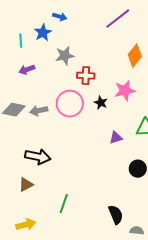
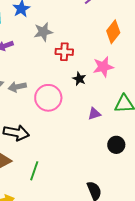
pink circle: (70, 104) -> (48, 98), moved
green line: (64, 204) -> (34, 171), moved

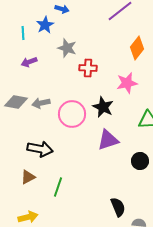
gray star: (43, 32) -> (67, 48), turned 30
black star: (79, 79) -> (103, 107), moved, size x1.5
purple triangle: (94, 114) -> (108, 140), moved, size x1.6

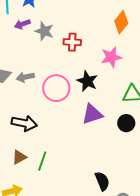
gray star: (67, 48) -> (44, 31), moved
purple arrow: (29, 62) -> (22, 24), moved
black circle: (140, 161) -> (126, 123), moved
brown triangle: (28, 177) -> (19, 157), moved

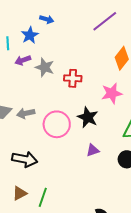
purple triangle: (92, 114) -> (93, 150), size x0.6

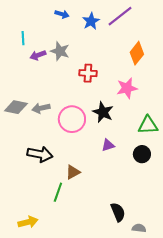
blue star: (30, 35) -> (91, 21), moved
gray star: (45, 67) -> (60, 51), moved
brown triangle: (20, 193) -> (73, 172), moved

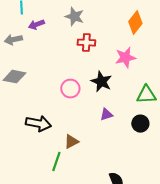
gray star: (60, 51) -> (74, 17), moved
gray arrow: (41, 108) -> (13, 40), moved
pink circle: (72, 119) -> (70, 89), size x0.7

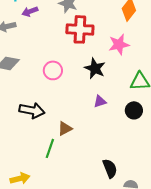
red cross: (86, 43) -> (80, 29), size x1.5
pink circle: (70, 89) -> (53, 70), moved

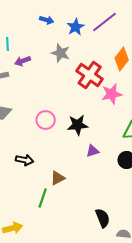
red cross: (80, 29) -> (90, 75), moved, turned 32
black star: (95, 68) -> (78, 125), moved, turned -30
black arrow: (32, 110) -> (25, 160), size x0.7

